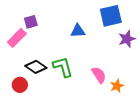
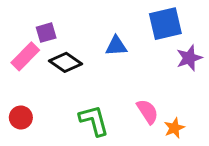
black diamond: (36, 67) -> (66, 62), moved
green L-shape: (63, 67) -> (94, 120), moved
red circle: (20, 85) -> (21, 117), moved

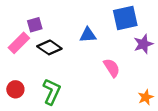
pink semicircle: (147, 112) -> (112, 68), moved
green L-shape: (94, 120) -> (52, 92), moved, turned 40
orange star: (174, 128) -> (146, 97), moved

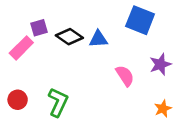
blue square: (125, 18) -> (140, 20), turned 35
purple star: (143, 44) -> (160, 64), moved
black diamond: (49, 47) -> (69, 37), moved

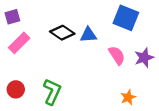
purple square: (39, 28) -> (12, 17), moved
pink semicircle: (125, 76) -> (117, 55), moved
orange star: (163, 109) -> (128, 97), moved

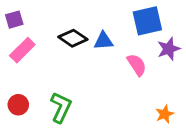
blue square: (126, 18) -> (147, 21), turned -35
purple star: (144, 58) -> (169, 49), moved
orange star: (128, 97) -> (165, 114), moved

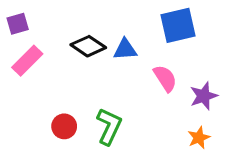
purple star: (169, 49) -> (204, 96), moved
red circle: (18, 105) -> (64, 126), moved
green L-shape: (61, 107) -> (109, 126), moved

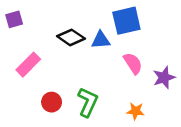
blue square: (178, 25) -> (126, 21), moved
pink rectangle: (27, 61) -> (28, 65), moved
orange star: (199, 138) -> (136, 111), moved, turned 30

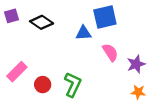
black diamond: (71, 37) -> (42, 22), moved
pink rectangle: (28, 65) -> (17, 72), moved
orange star: (136, 111) -> (138, 92), moved

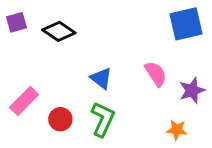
blue square: (105, 17) -> (186, 24), moved
blue triangle: (83, 33) -> (101, 78), moved, turned 42
orange star: (138, 92) -> (177, 130), moved

